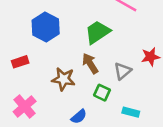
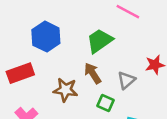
red rectangle: (20, 62) -> (20, 73), size x1.5

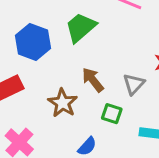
green trapezoid: (100, 41) -> (81, 27), moved
brown star: (65, 90) -> (63, 103), turned 30

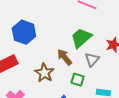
green trapezoid: (81, 27) -> (81, 38), moved

